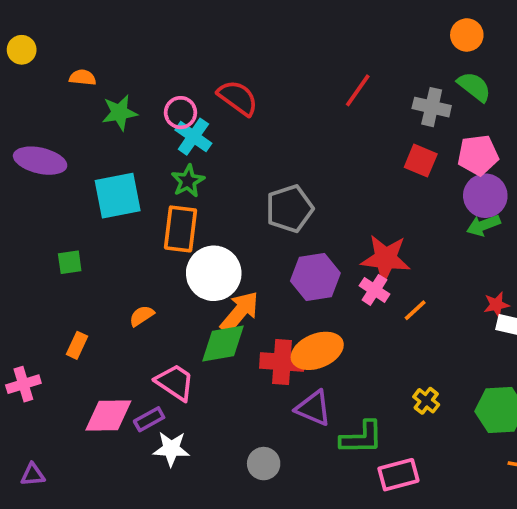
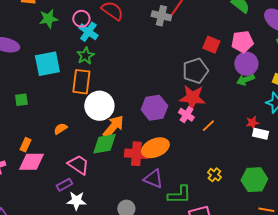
gray cross: (432, 107) -> (161, 16), moved
gray pentagon: (289, 209) -> (195, 71), moved
pink diamond: (108, 416) -> (31, 162), moved

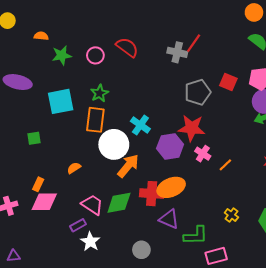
cyan cross: (88, 32) -> (140, 125), moved
gray pentagon: (195, 71) -> (198, 92), moved
red star: (192, 98) -> (192, 128), moved
green diamond: (104, 144) -> (119, 203), moved
white star: (76, 201) -> (90, 242), turned 30

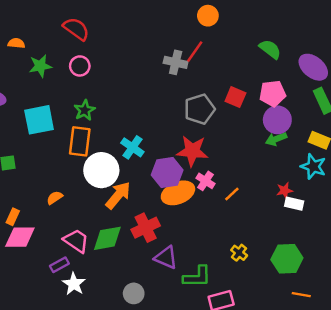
orange circle: (254, 12) -> (208, 16), moved
red semicircle: (127, 47) -> (76, 29), moved
orange ellipse: (171, 187) -> (178, 193), moved
red cross: (152, 194) -> (146, 228), turned -30

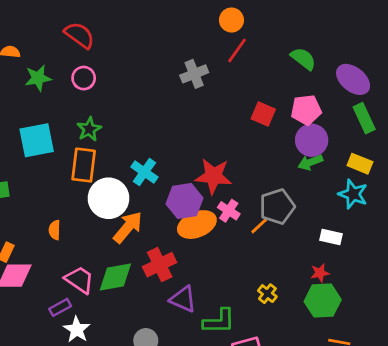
red line: (195, 52) -> (237, 50), moved
gray cross: (176, 62) -> (194, 74), turned -35
gray pentagon: (200, 109) -> (277, 207), moved
red star: (285, 190) -> (320, 273), moved
orange semicircle: (55, 198) -> (55, 230), turned -56

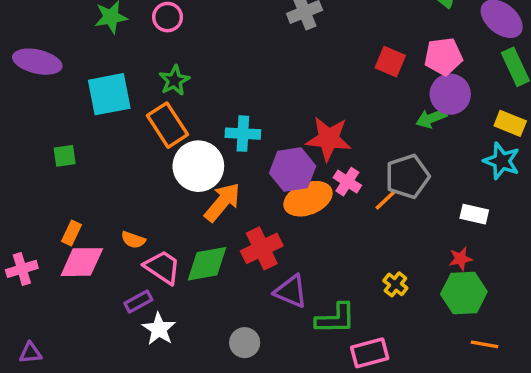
green arrow: (310, 162) -> (431, 118), moved
orange rectangle: (84, 165) -> (168, 125), turned -40
cyan cross: (144, 172) -> (243, 134), turned -32
orange semicircle: (55, 230) -> (133, 240), moved, turned -72

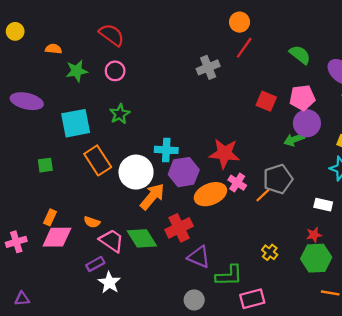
orange rectangle: (168, 125) -> (98, 160), moved
purple hexagon: (293, 170) -> (184, 172), moved
green diamond: (207, 264) -> (142, 238), turned 68
gray circle: (245, 343) -> (194, 300), moved

